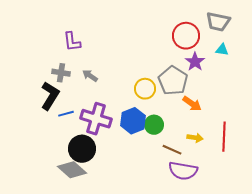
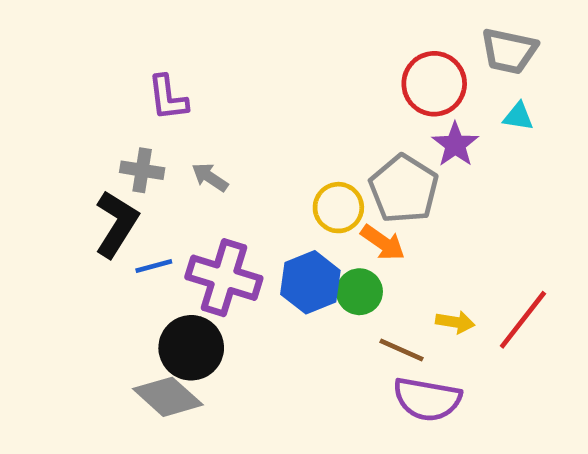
orange arrow: (192, 104) -> (383, 243), moved
red line: (224, 137) -> (523, 320), turned 36

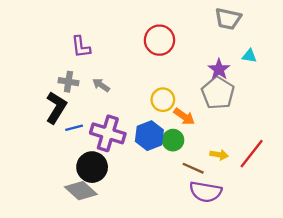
gray trapezoid: (509, 51) -> (228, 19), moved
red circle: (434, 84) -> (159, 40), moved
gray pentagon: (404, 189) -> (218, 93), moved

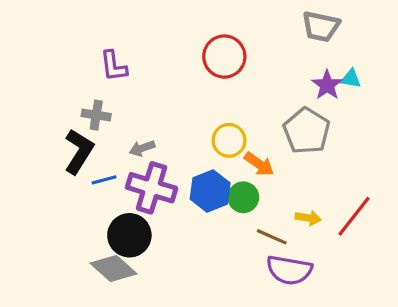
purple star: (219, 69) -> (327, 85), moved
gray arrow: (101, 85) -> (142, 148), moved, turned -54

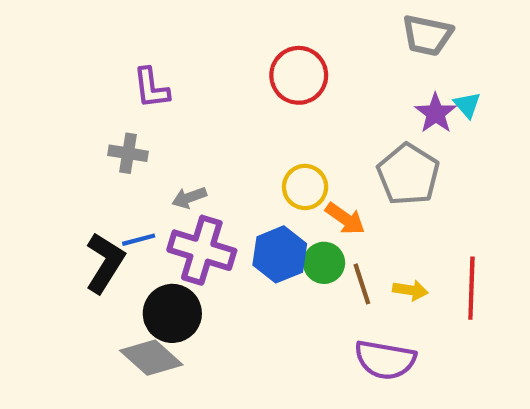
cyan triangle: (351, 79) -> (467, 105), turned 40
black L-shape: (79, 151) -> (105, 263), moved
red line: (354, 216) -> (471, 288), turned -36
brown line: (272, 237) -> (362, 284), moved, turned 48

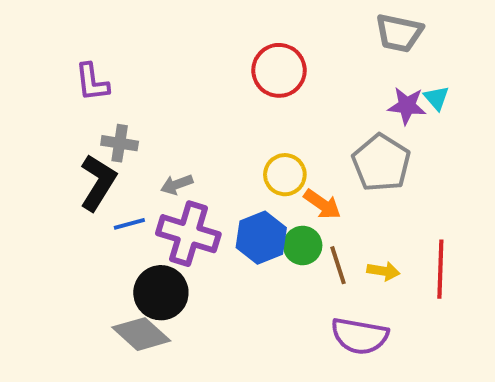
purple L-shape: (151, 88) -> (92, 82), moved
purple star: (436, 113) -> (407, 106), turned -30
black L-shape: (105, 263) -> (98, 183), moved

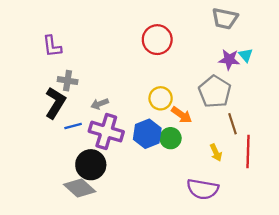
brown line: (338, 265) -> (233, 124), moved
yellow arrow: (383, 271) -> (216, 153), turned 56

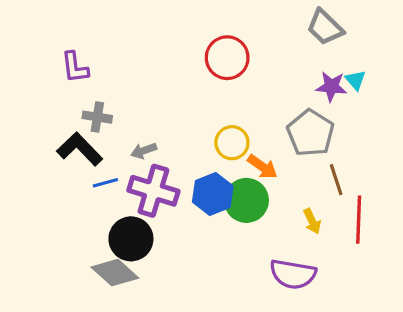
gray trapezoid: (225, 19) -> (325, 27), turned 32
black L-shape: (55, 103) -> (80, 149), turned -76
green circle: (171, 138) -> (246, 200), size x1.4

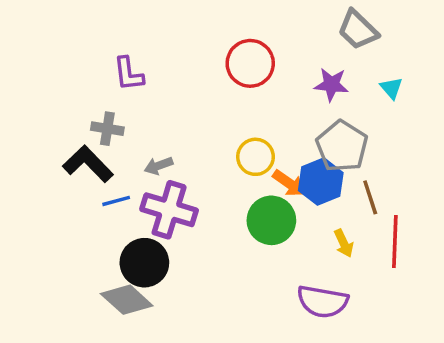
purple L-shape: (75, 67) -> (129, 74), moved
purple star: (331, 87) -> (331, 85), moved
blue hexagon: (213, 194) -> (321, 182), moved

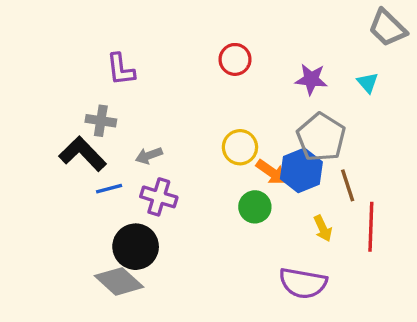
gray trapezoid: (358, 30) -> (387, 28), moved
red circle: (250, 63) -> (235, 59), size x0.7
purple cross: (169, 210) -> (159, 197), size x0.7
green circle: (271, 220) -> (255, 207), size x0.7

